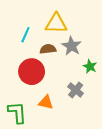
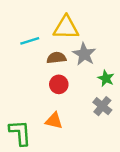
cyan line: (25, 35) -> (30, 41), turned 49
red circle: (32, 72) -> (59, 84), moved, size x0.6
gray cross: (76, 90) -> (102, 106), moved

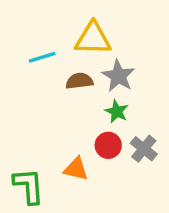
green star: (106, 78) -> (117, 111), moved
red circle: (59, 84) -> (108, 145), moved

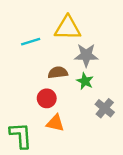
gray star: (118, 76) -> (86, 55), turned -30
brown semicircle: (79, 81) -> (58, 72), moved
red circle: (108, 145) -> (47, 98), moved

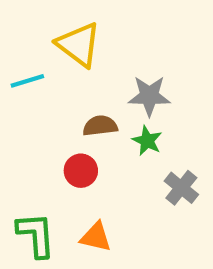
yellow triangle: (68, 28) -> (79, 45), moved, turned 36
cyan line: (31, 42) -> (27, 81), moved
orange triangle: (55, 123) -> (96, 237), moved

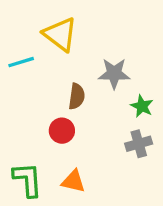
brown semicircle: (100, 126) -> (77, 96), turned 105
green star: (147, 141) -> (142, 106), moved
gray cross: (181, 188) -> (139, 144), turned 35

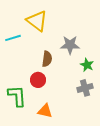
green L-shape: (28, 180) -> (17, 96), moved

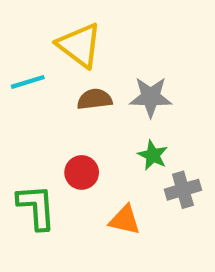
brown semicircle: (47, 59) -> (95, 99), moved, turned -105
green star: (87, 65) -> (153, 155), moved
orange triangle: (45, 111) -> (125, 220), moved

